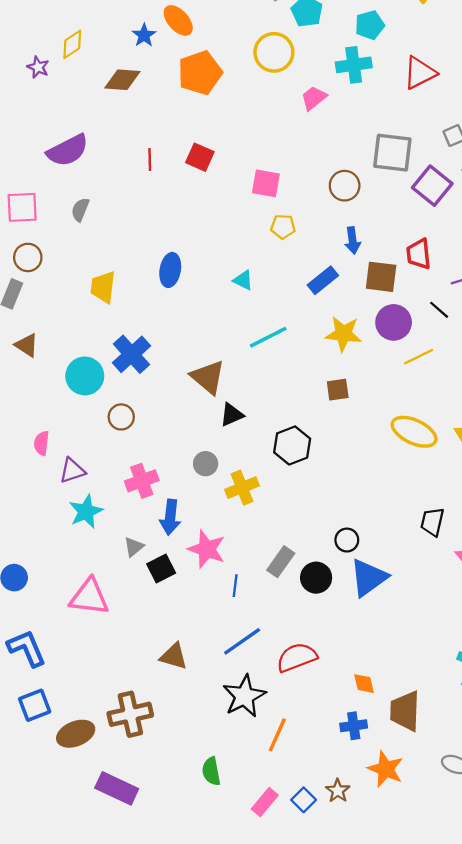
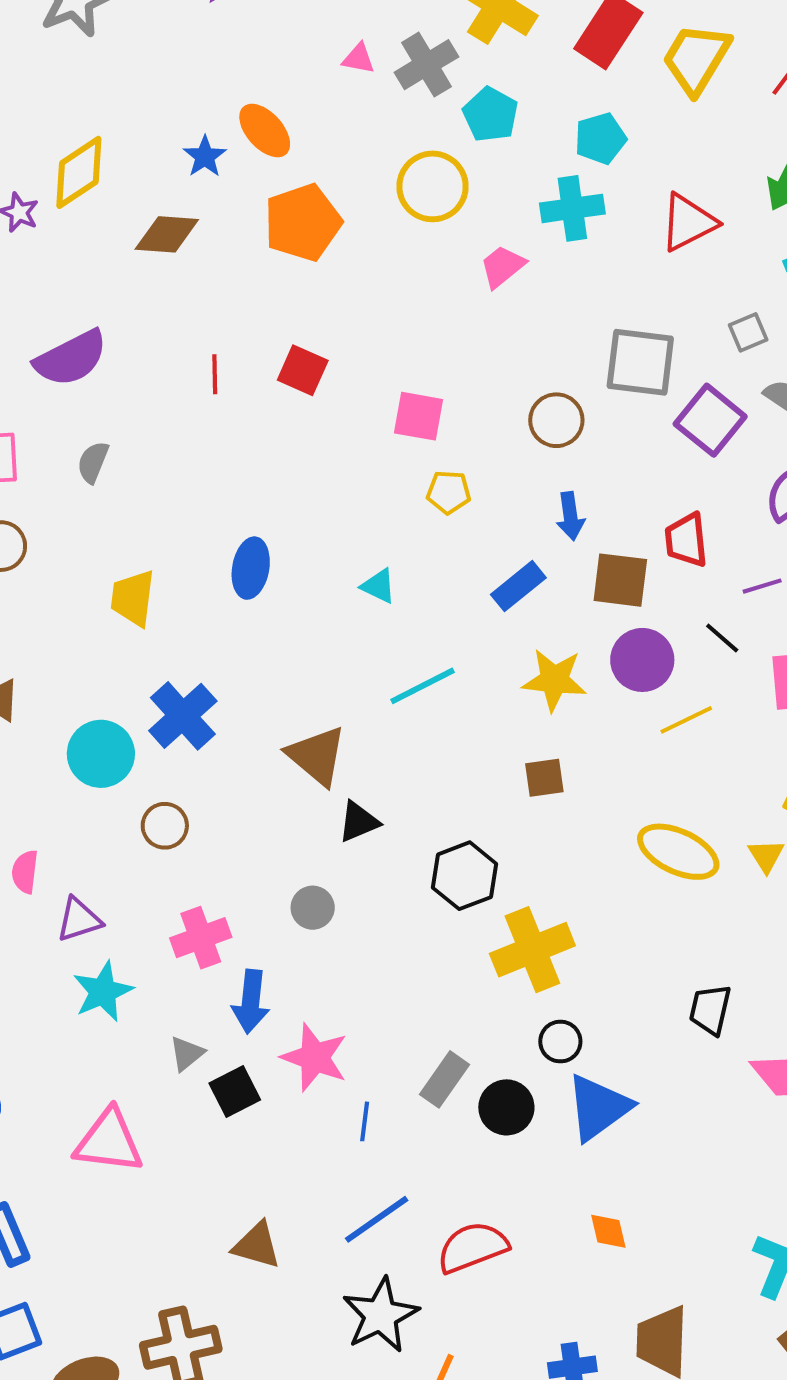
yellow diamond: (72, 44) -> (79, 172), size x1.4
yellow cross: (242, 488) -> (532, 950), moved, size x1.4
orange diamond: (364, 684) -> (608, 1231), moved

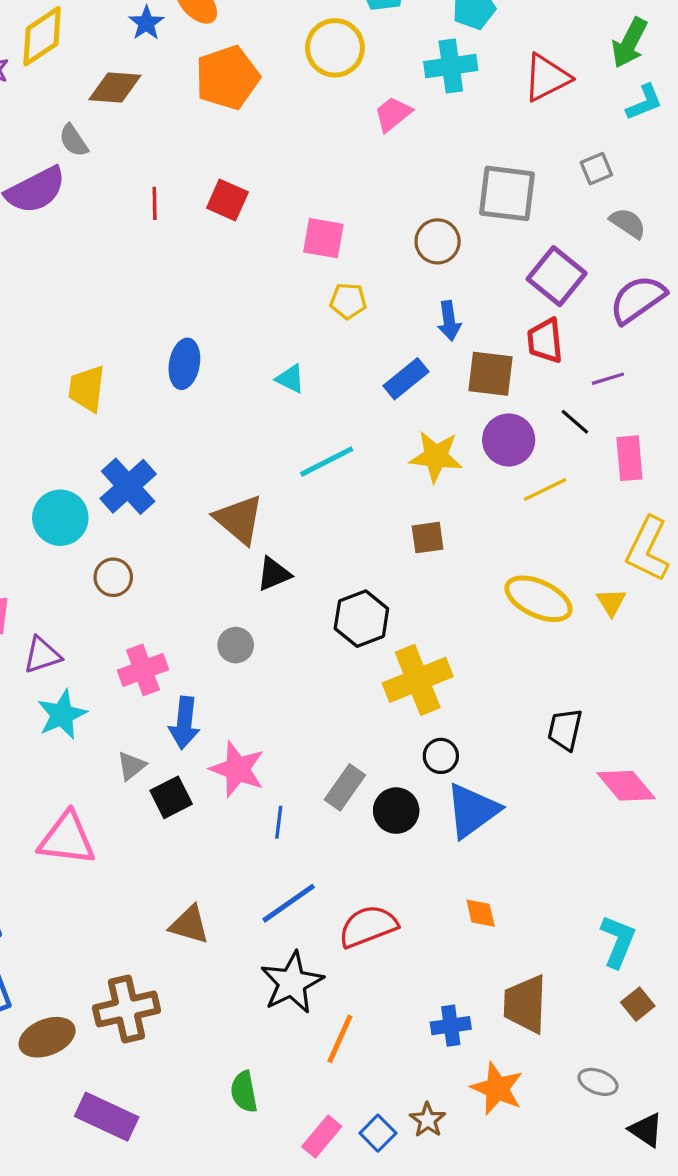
purple square: (710, 420) -> (557, 276), moved
gray semicircle: (93, 462) -> (74, 140), moved, turned -56

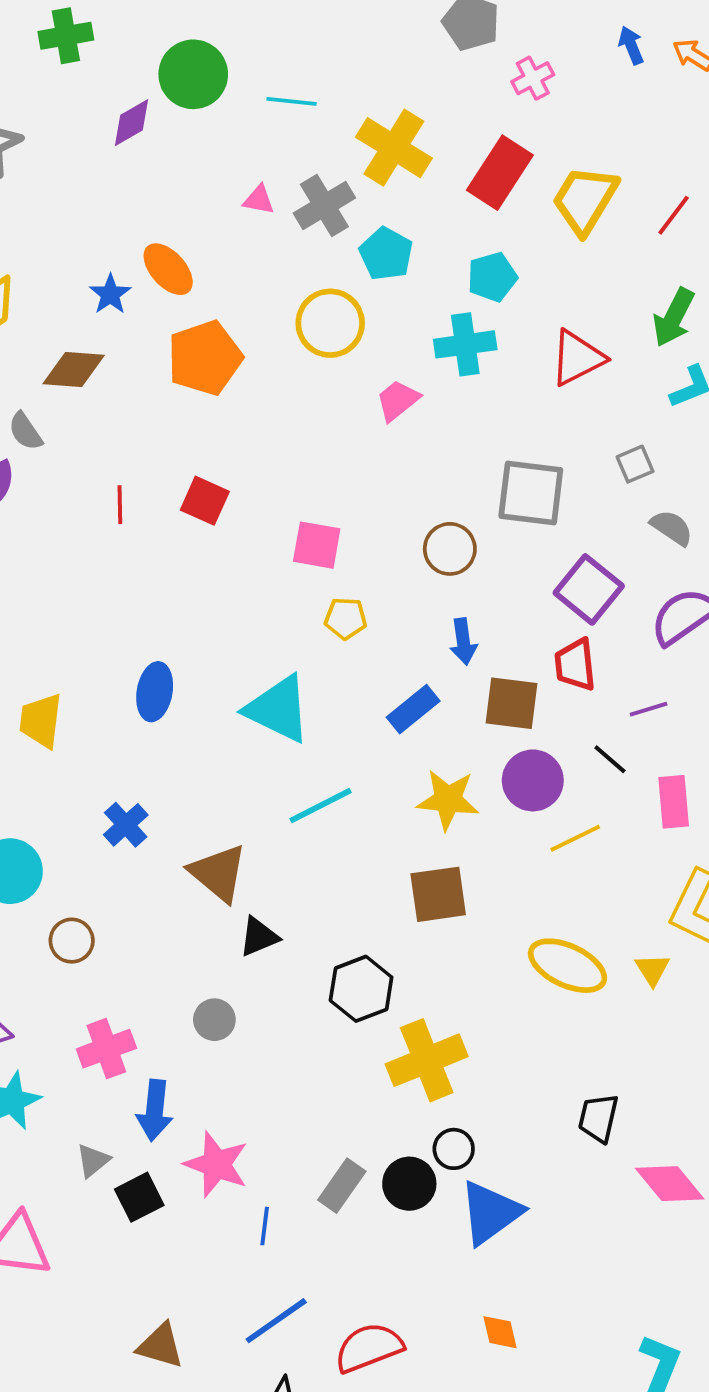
cyan triangle: (290, 379) -> (278, 709), size x2.0
blue cross: (128, 486) -> (126, 825), moved, size x0.7
brown square: (428, 538) -> (438, 894), size x1.5
black circle: (396, 811) -> (409, 1184), moved

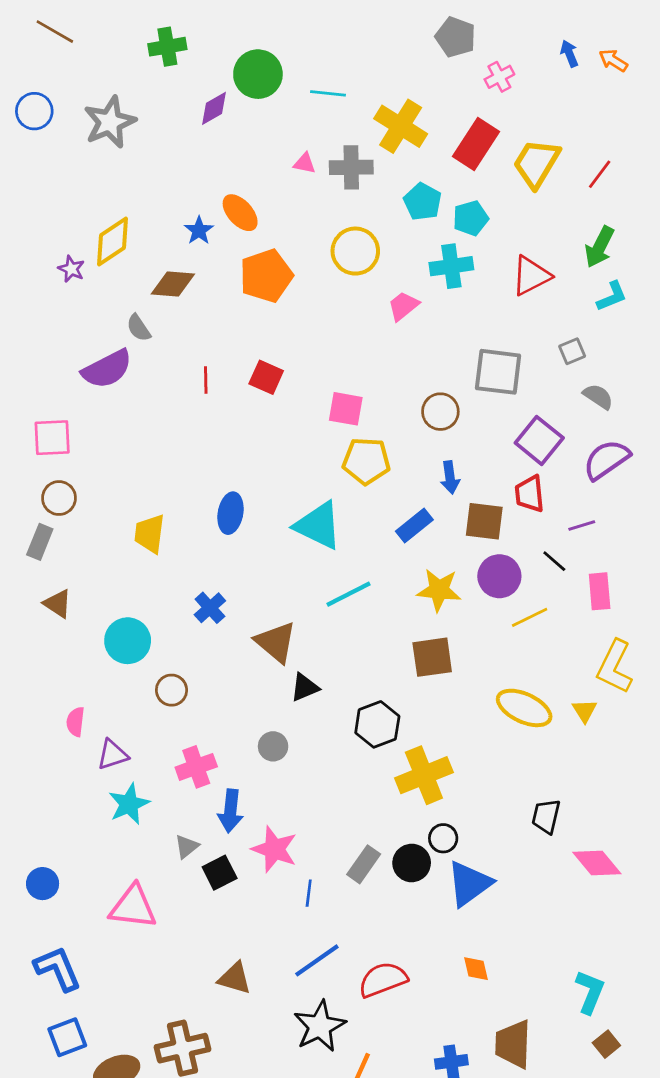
gray cross: (324, 206) -> (351, 167), turned 30
cyan pentagon: (386, 254) -> (423, 202), moved
yellow pentagon: (346, 618) -> (366, 461), size x1.6

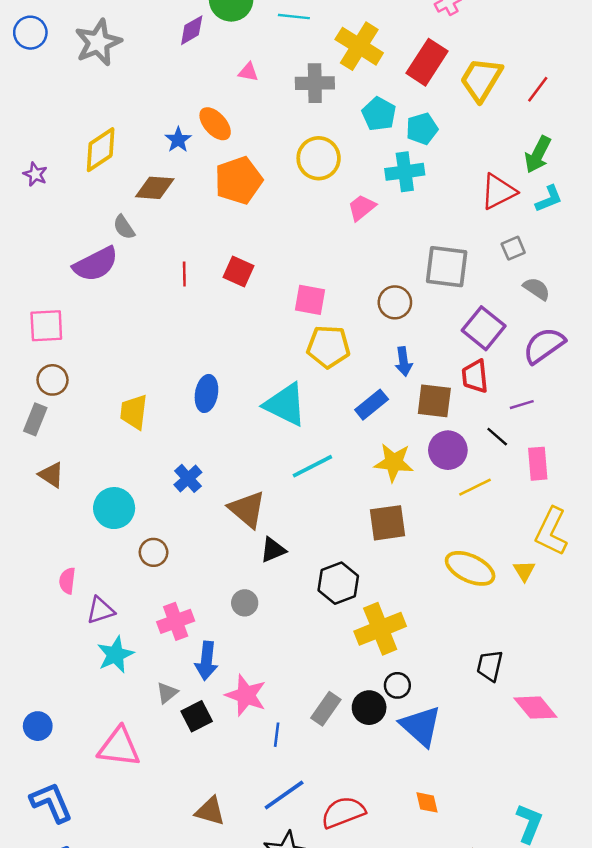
pink triangle: (305, 163) -> (248, 72), moved
purple star: (71, 269) -> (35, 174), moved
red triangle: (531, 276) -> (498, 191), moved
blue triangle: (469, 884) -> (421, 726), turned -42

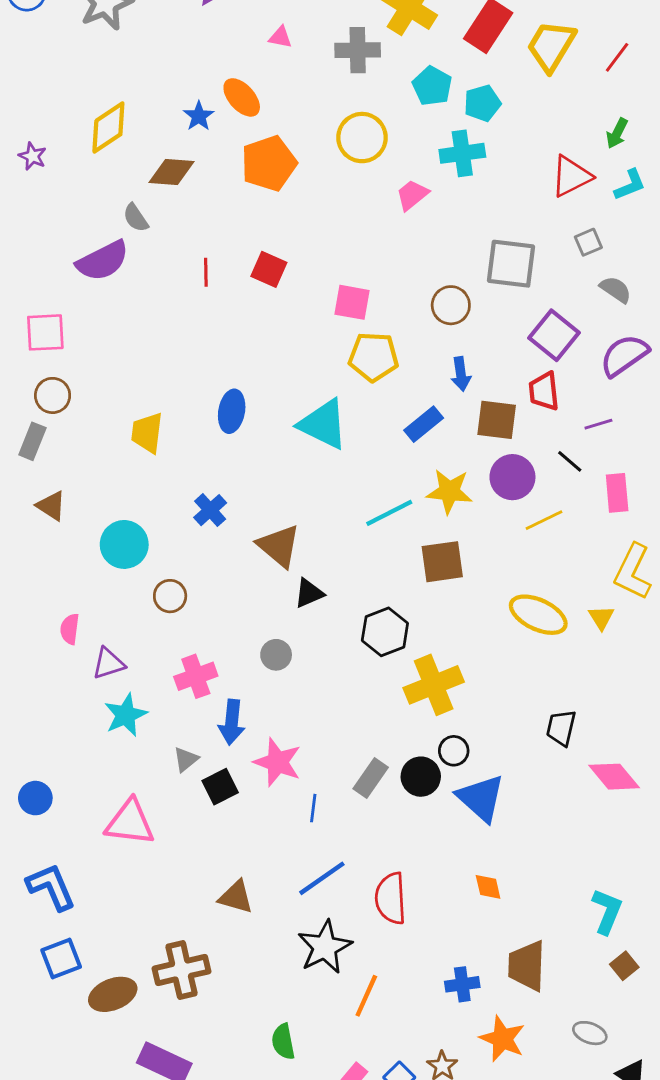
green arrow: (538, 155) -> (617, 133), size x0.7
cyan line: (312, 466) -> (389, 513), moved
red semicircle: (343, 812) -> (391, 898), turned -72

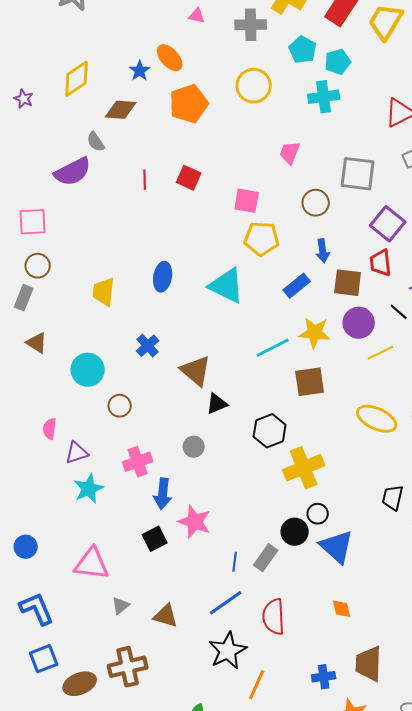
pink trapezoid: (412, 195) -> (290, 153), moved, turned -30
gray triangle: (186, 759) -> (121, 606), moved
gray rectangle: (371, 778) -> (266, 558), moved
blue line: (313, 808) -> (235, 562), moved

